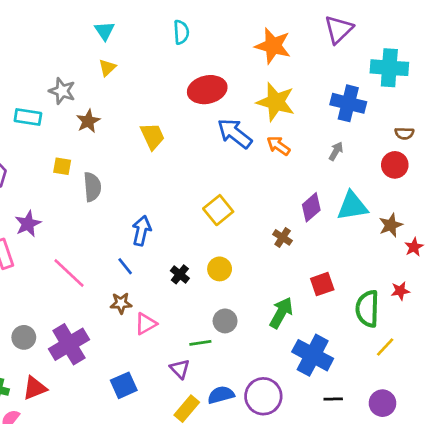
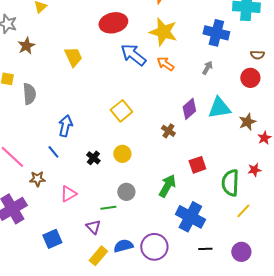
brown star: (121, 303) -> (37, 179), moved

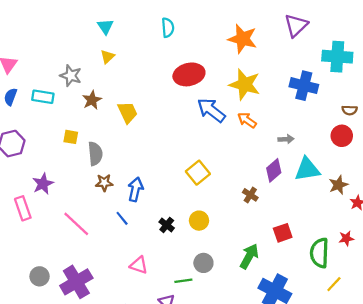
yellow trapezoid: (73, 57) -> (128, 112), moved
gray arrow: (207, 68) -> (286, 139), moved, turned 56
brown star: (37, 179) -> (104, 183), moved
pink triangle: (68, 194) -> (139, 265), turned 48

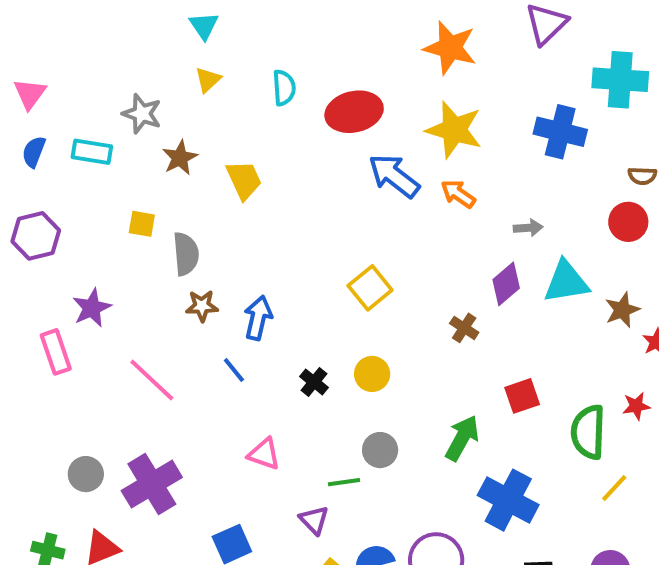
cyan semicircle: (168, 28) -> (284, 88), moved

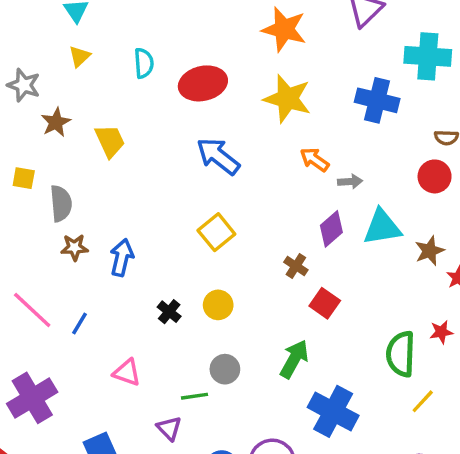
blue arrow: (394, 176) -> (218, 156), moved
orange arrow: (458, 194) -> (315, 160), moved
blue line: (234, 370) -> (80, 324), moved, turned 70
red square: (522, 396) -> (325, 303), moved, turned -36

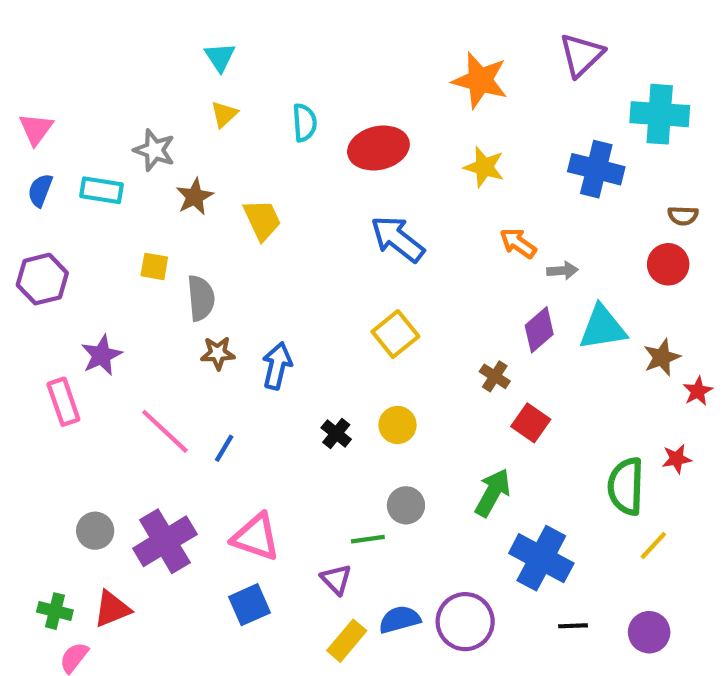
yellow star: (287, 99) -> (484, 167), size x0.7
pink triangle: (127, 373) -> (256, 537), moved, size x1.4

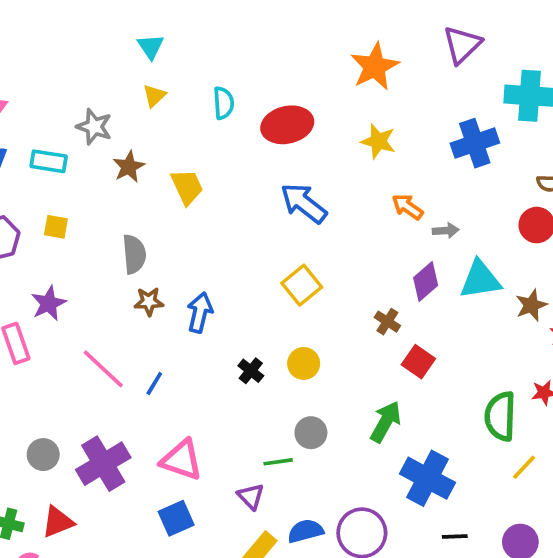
orange star: (480, 80) -> (375, 67), turned 30
blue cross: (596, 169) -> (475, 143), turned -33
yellow square: (154, 266) -> (56, 227), moved

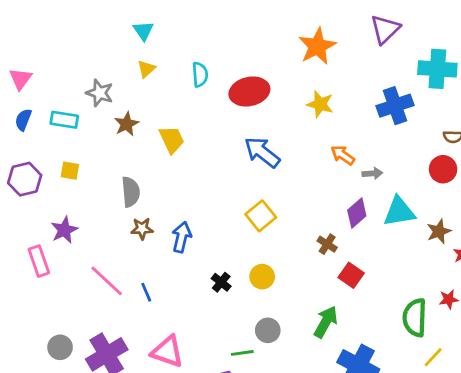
blue line: (154, 383) -> (146, 292), turned -54

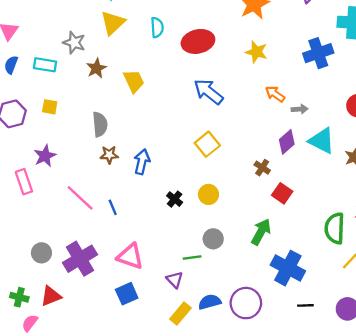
yellow triangle: (146, 69) -> (113, 23), size x1.6
cyan triangle: (399, 212) -> (322, 141), turned 36

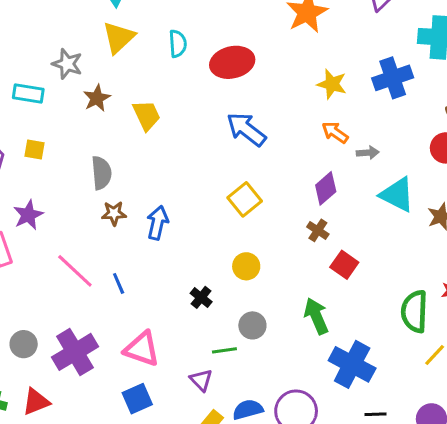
yellow star: (256, 52) -> (332, 84), moved
purple diamond: (287, 142) -> (326, 188), moved
black cross: (175, 199) -> (201, 297), moved
green arrow: (261, 232) -> (316, 316), turned -52

